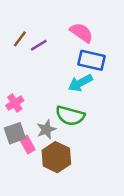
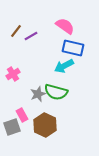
pink cross: (15, 103) -> (13, 74), moved
gray star: (46, 129) -> (38, 94), moved
gray square: (15, 133) -> (12, 127), moved

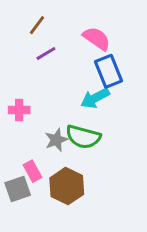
brown line: (16, 31) -> (37, 25), moved
blue rectangle: (73, 48) -> (109, 71), turned 55
pink cross: (13, 74) -> (19, 110), turned 32

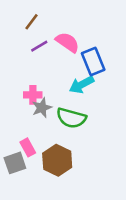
pink semicircle: (97, 39) -> (67, 42), moved
pink cross: (19, 110) -> (33, 95), moved
gray star: (56, 140) -> (42, 108), moved

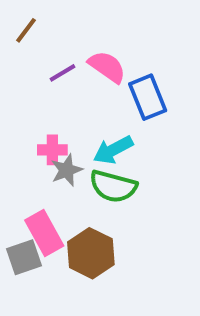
brown line: (32, 22) -> (26, 30), moved
cyan arrow: (82, 85) -> (113, 150), moved
pink rectangle: (28, 147) -> (44, 233), size x1.5

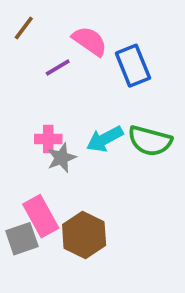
pink semicircle: (107, 67) -> (90, 41), moved
blue rectangle: (148, 97) -> (133, 66), moved
green semicircle: (113, 186) -> (150, 141), moved

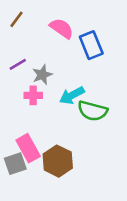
purple line: (58, 67) -> (18, 64), moved
green semicircle: (150, 141) -> (92, 111), moved
gray star: (61, 158) -> (42, 75), moved

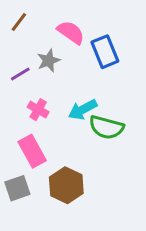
gray star: (42, 75) -> (49, 61), moved
pink cross: (33, 95) -> (38, 110), turned 30
pink rectangle: (28, 148) -> (32, 151), moved

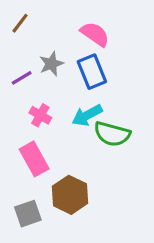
pink semicircle: (71, 32) -> (95, 34), moved
blue rectangle: (105, 52) -> (92, 72), moved
gray square: (17, 188) -> (28, 214), moved

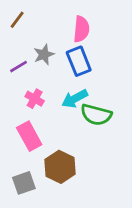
pink semicircle: (95, 34) -> (81, 29), turned 60

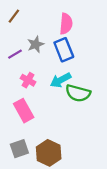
brown hexagon: (60, 167) -> (49, 153), moved

